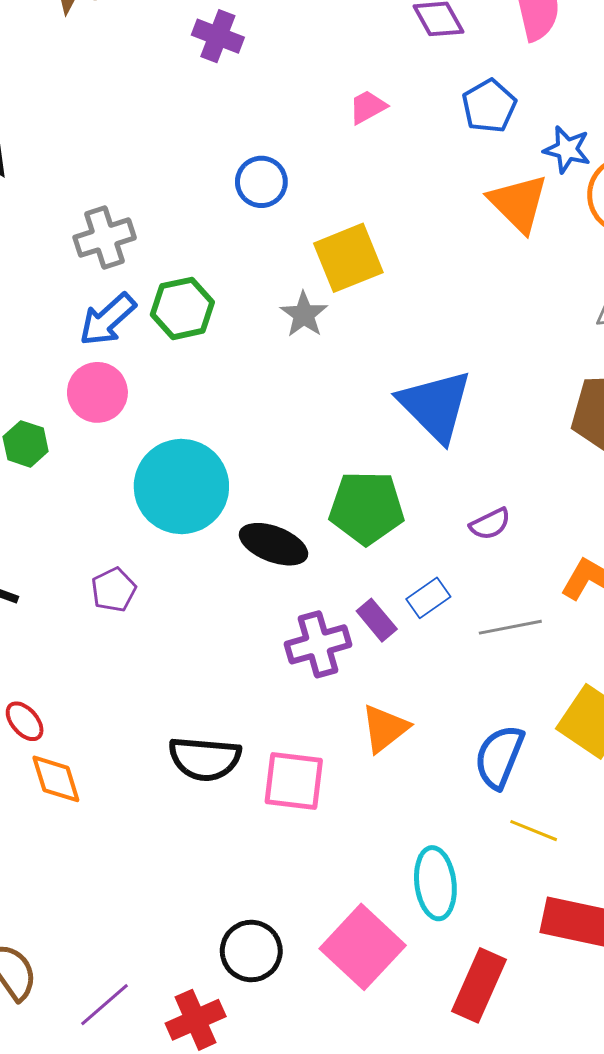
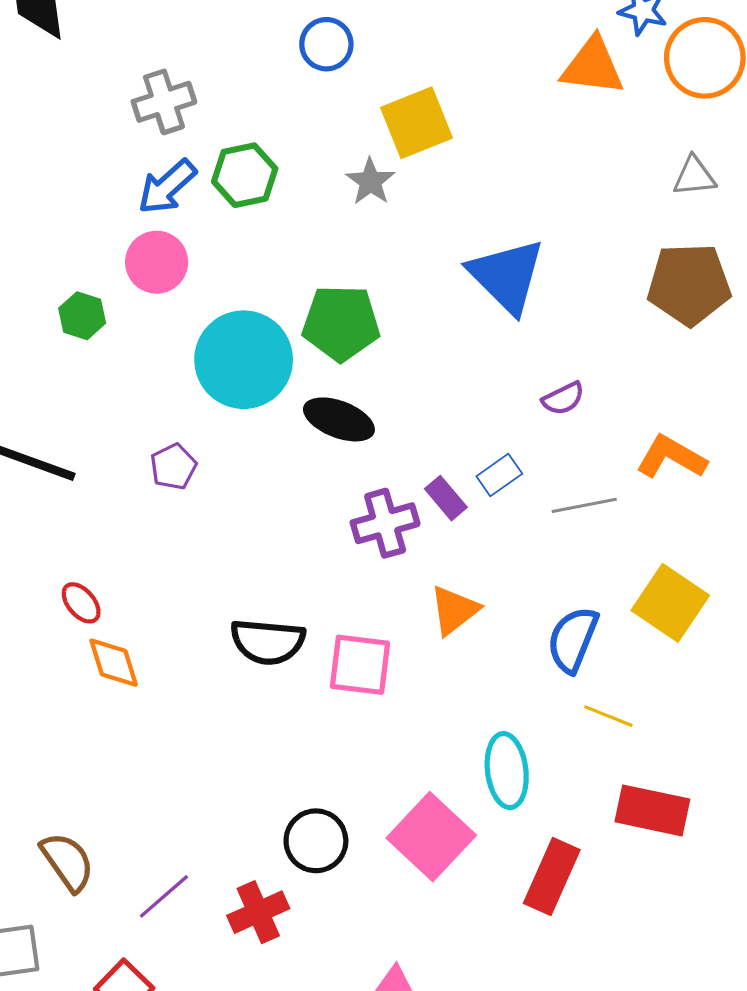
orange triangle: (518, 203) -> (593, 66), turned -38
green pentagon: (367, 508) -> (341, 323), moved

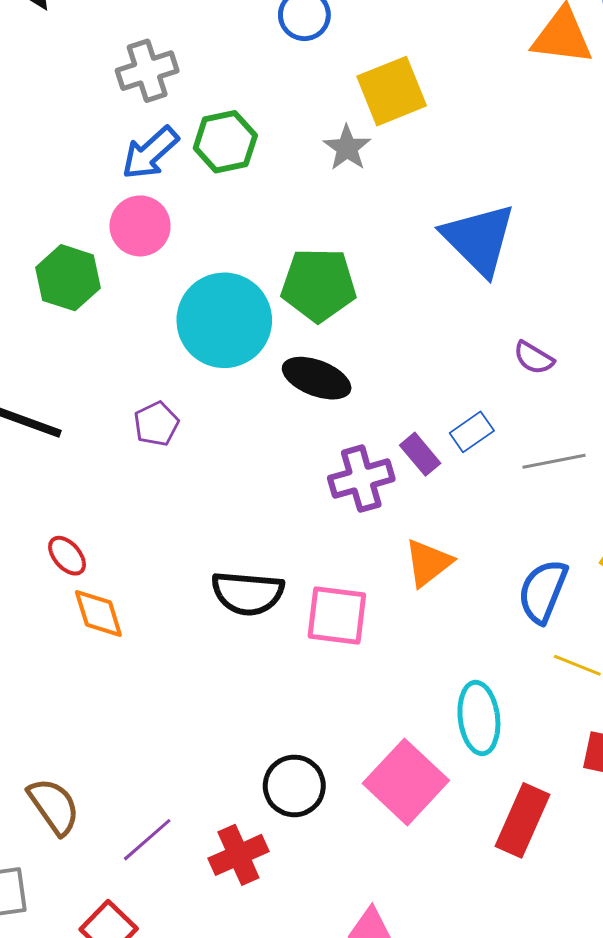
green hexagon: (82, 316) -> (68, 278), size x1.4
purple semicircle: (563, 398) -> (534, 358), turned 57

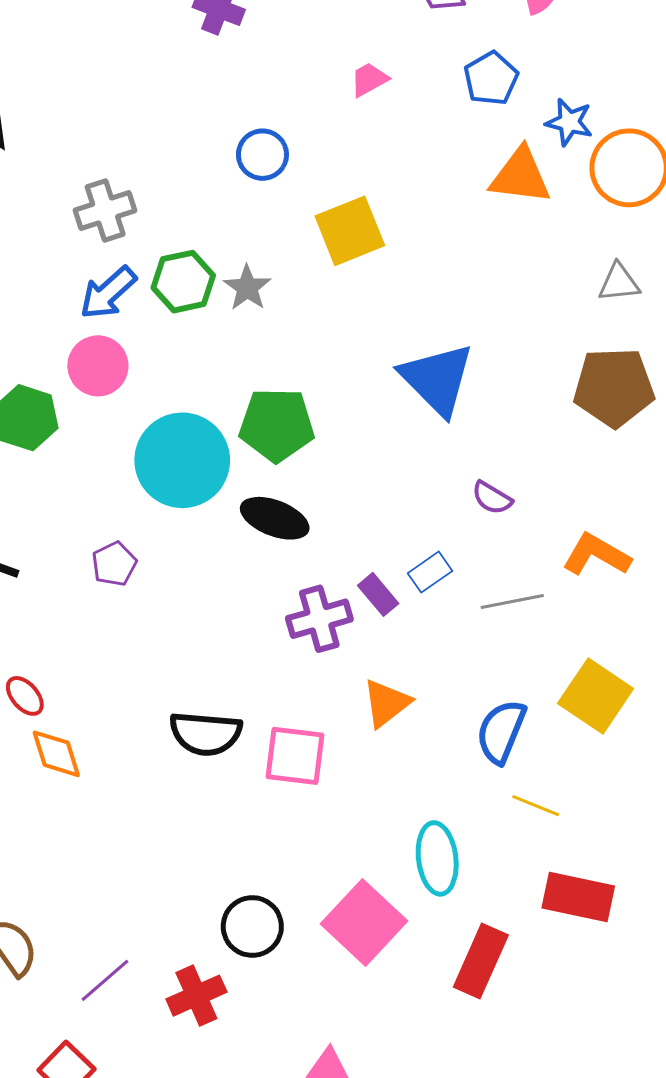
gray star: (347, 148) -> (247, 288), moved

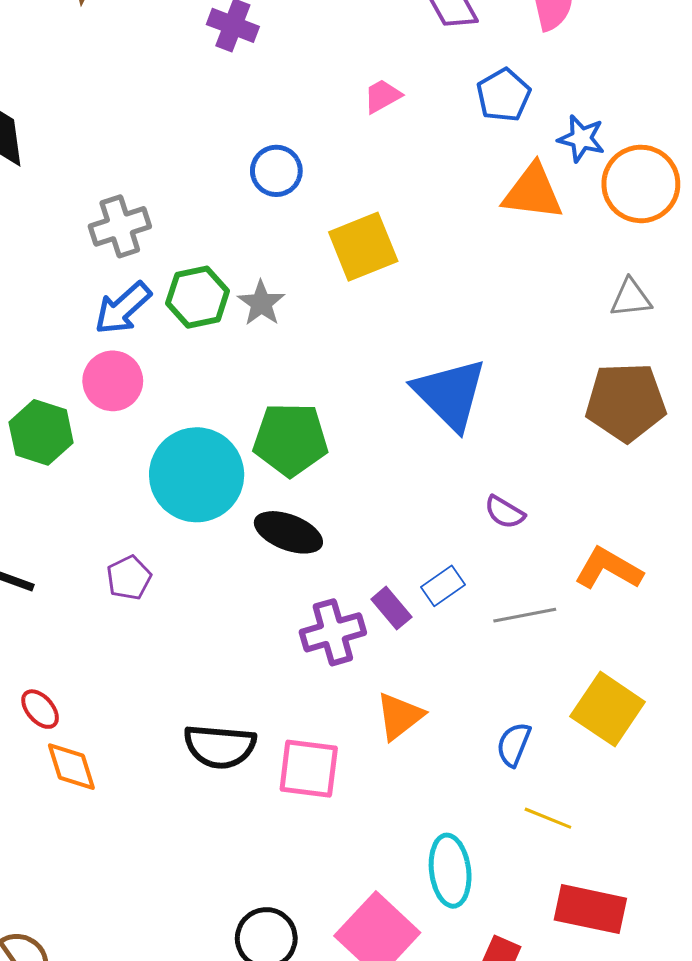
blue semicircle: (501, 731) -> (514, 744), size x0.7

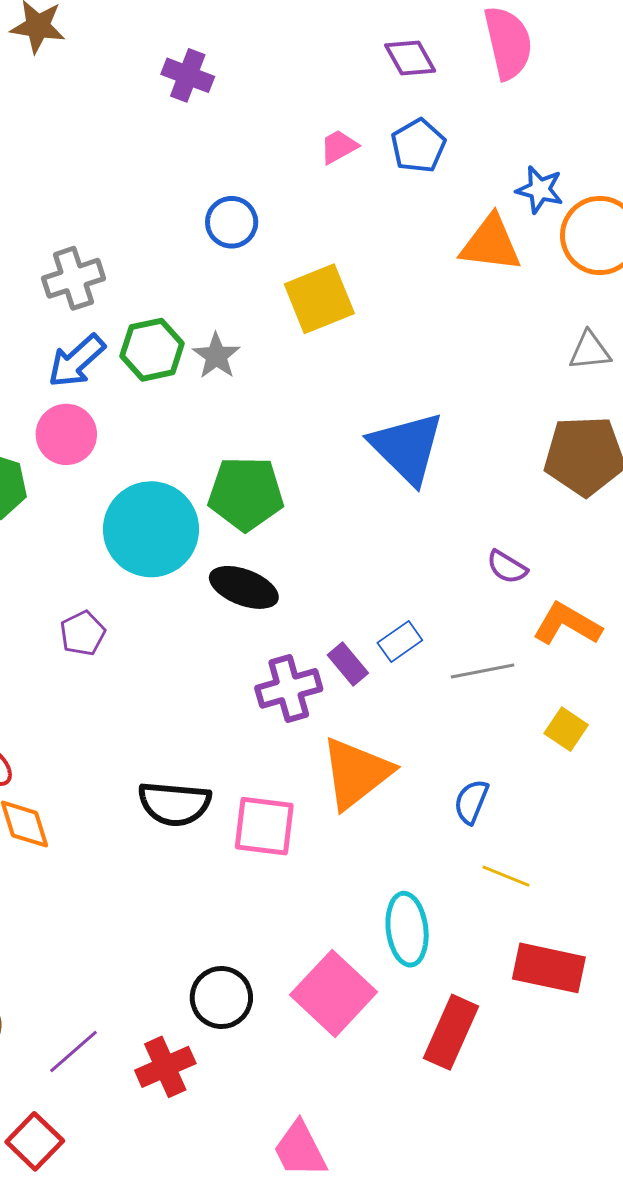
blue pentagon: (504, 95) -> (418, 146), moved
purple semicircle: (505, 512) -> (507, 567), moved
yellow square: (608, 709) -> (566, 729), moved, size x0.6
orange triangle: (400, 716) -> (356, 773), size x1.5

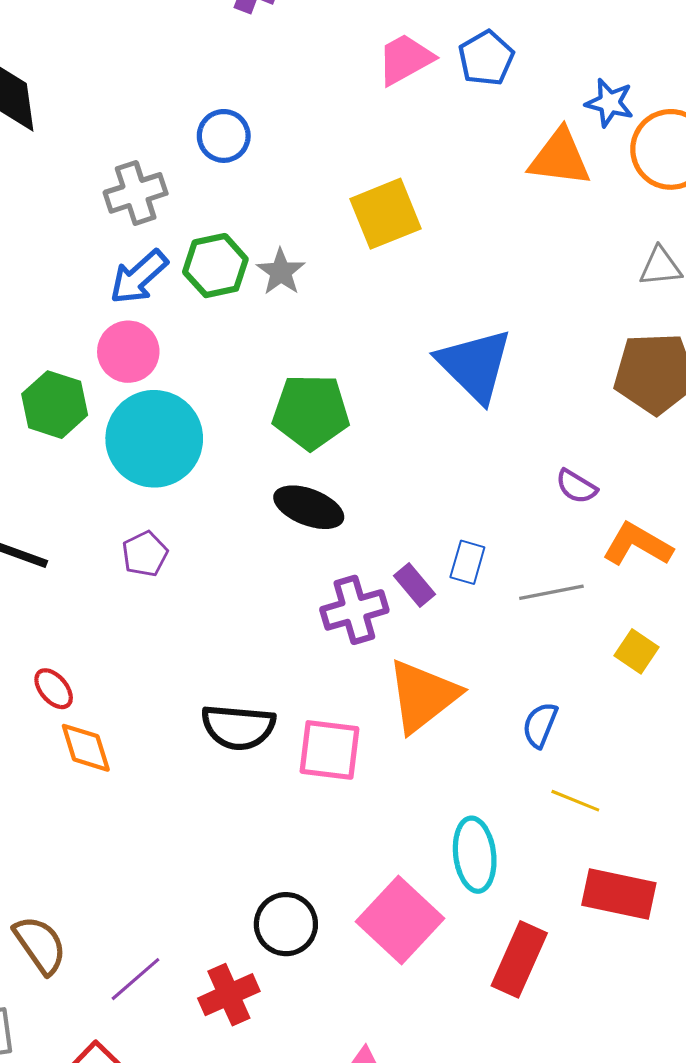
pink trapezoid: (339, 147) -> (405, 59), size x1.5
blue circle: (232, 222) -> (224, 136), moved
cyan circle: (151, 529) -> (154, 439), moved
blue rectangle: (400, 641) -> (467, 562), turned -39

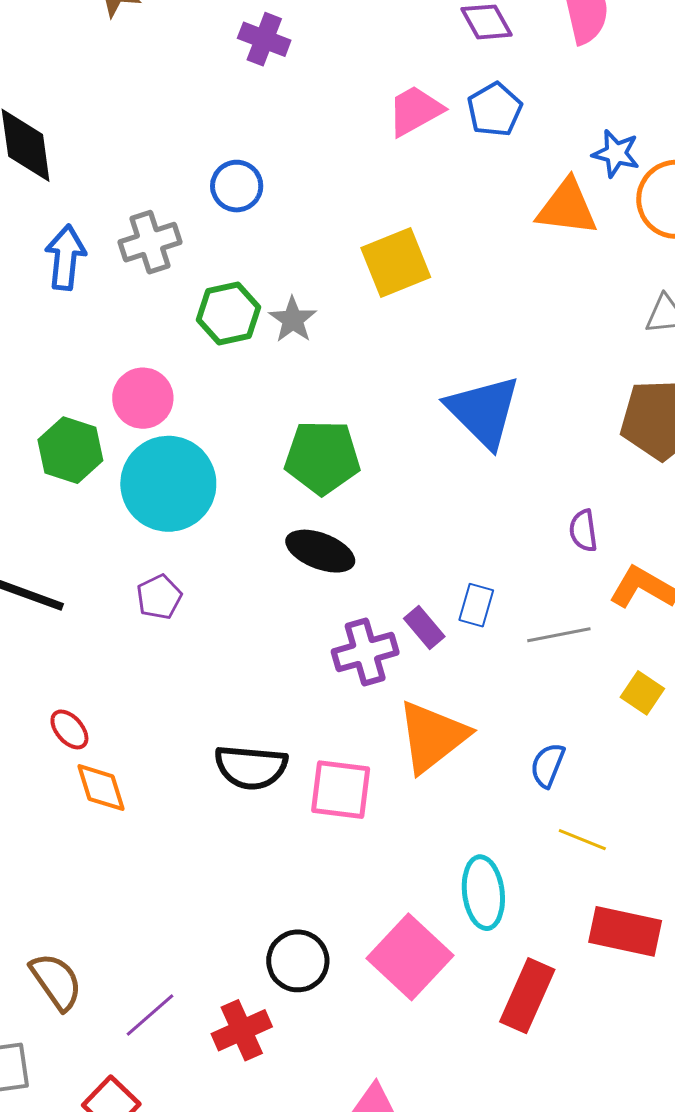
blue arrow: (139, 277) -> (65, 257), moved, turned 138
purple semicircle: (576, 486) -> (583, 531), turned 51

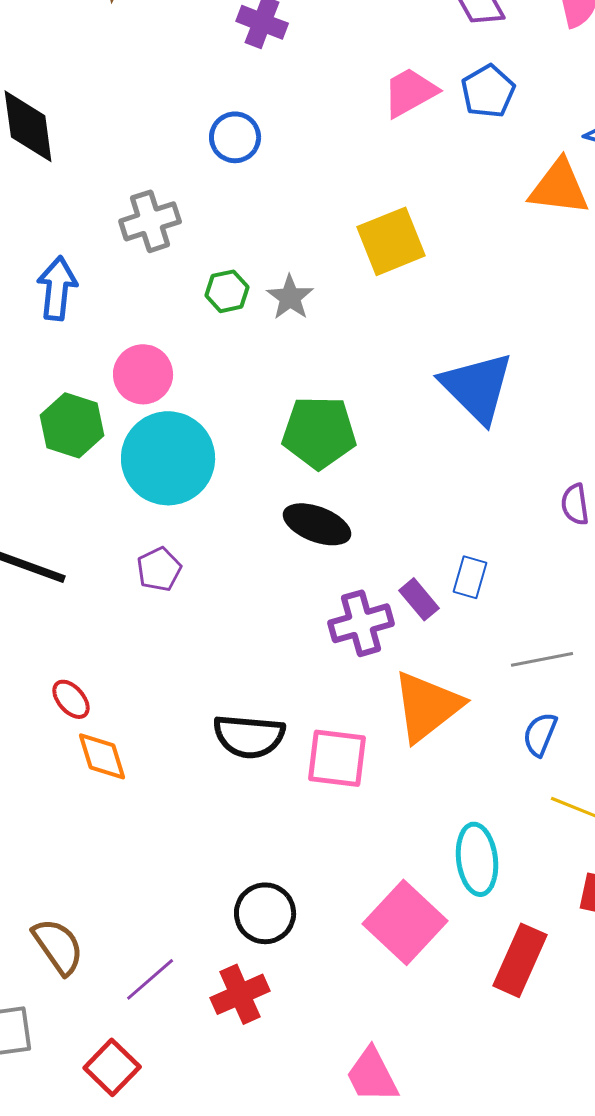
blue circle: (237, 186) -> (235, 137), moved
blue arrow: (65, 257) -> (57, 288), moved
green hexagon: (228, 313) -> (227, 291), size x0.7
gray line: (559, 635) -> (542, 659), moved
black circle: (298, 961) -> (265, 913), moved

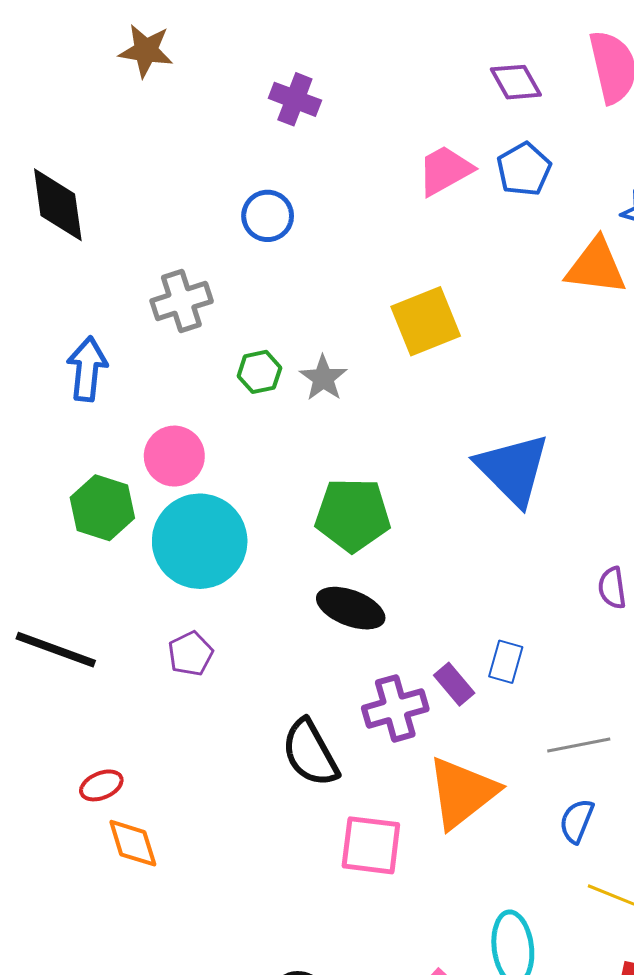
red ellipse: (71, 699) -> (101, 785), turned -72
black semicircle: (249, 736) -> (310, 753), moved, turned 56

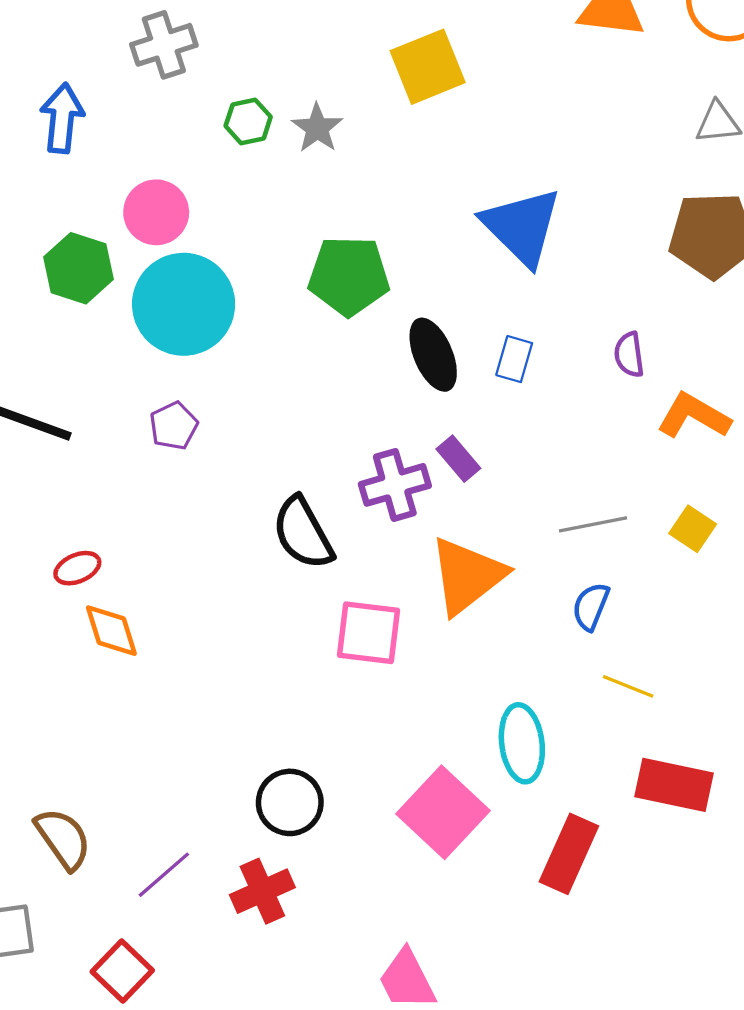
black ellipse: (351, 608) -> (433, 355), moved, turned 46
blue rectangle: (506, 662) -> (514, 359), moved

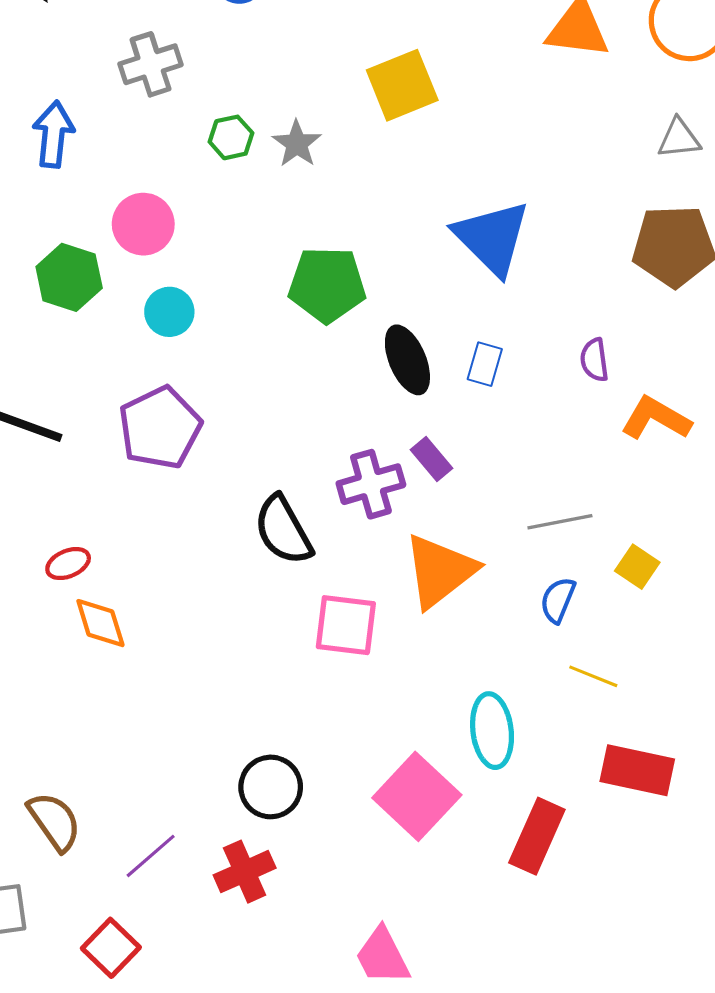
cyan circle: (184, 304) -> (169, 312), size x0.5
purple pentagon: (174, 426) -> (160, 428), size x1.8
yellow square: (693, 529) -> (637, 567), moved

